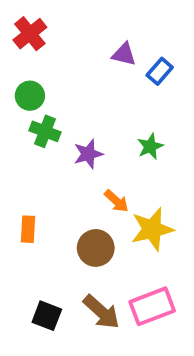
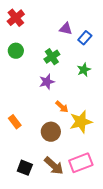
green cross: (45, 131) -> (52, 57), moved, turned 35
green star: (150, 146) -> (84, 70), moved
orange rectangle: (28, 229) -> (15, 122), turned -40

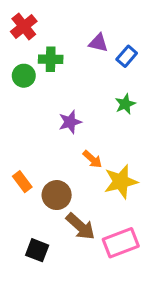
green cross: (52, 57) -> (51, 59), moved, turned 35
brown circle: (51, 132) -> (57, 195), moved
brown arrow: (54, 166) -> (80, 226), moved

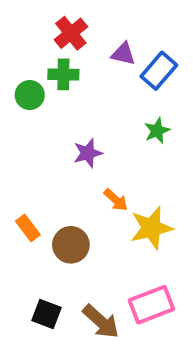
red cross: (24, 26) -> (71, 33), moved
blue rectangle: (127, 56) -> (159, 71), size x1.4
brown arrow: (80, 226) -> (101, 322), moved

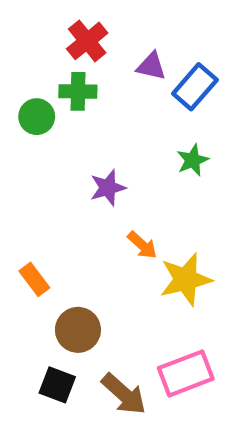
brown circle: (71, 245) -> (78, 330), moved

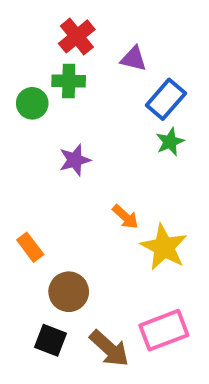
blue rectangle: (195, 87) -> (166, 99), moved
purple star: (108, 188) -> (75, 160), moved
yellow star: (186, 279) -> (164, 247), turned -30

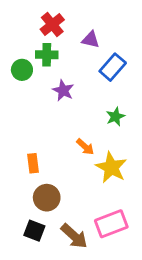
green star: (170, 142) -> (115, 117), moved
purple star: (75, 160) -> (63, 90), moved, turned -30
orange rectangle: (30, 247) -> (33, 163), moved, turned 30

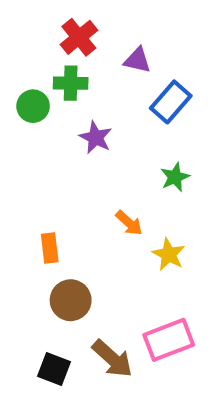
yellow star: (111, 167) -> (169, 254), size x0.7
black square: (34, 231) -> (54, 369), moved

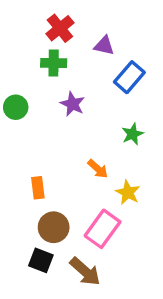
green circle: (33, 106) -> (16, 107), moved
pink rectangle: (169, 340) -> (103, 229), moved, turned -33
black square: (54, 369) -> (41, 260), moved

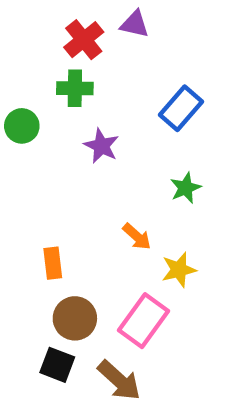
purple triangle: (104, 46) -> (135, 24), moved
green circle: (16, 107) -> (22, 126), moved
yellow star: (128, 192) -> (179, 270), turned 30

